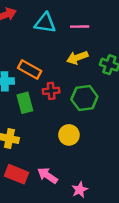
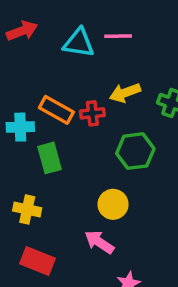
pink line: (80, 27) -> (118, 36), moved
red cross: (51, 91) -> (92, 113), moved
pink arrow: (48, 175) -> (99, 242), moved

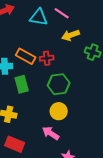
pink line: (118, 36) -> (62, 13), turned 35
yellow arrow: (125, 93) -> (71, 35), moved
green hexagon: (135, 151) -> (59, 84), moved

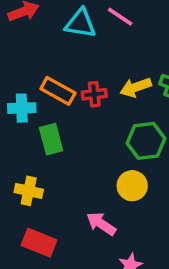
yellow arrow: (71, 35) -> (136, 87), moved
green hexagon: (59, 84) -> (146, 141), moved
yellow circle: (59, 111) -> (132, 186), moved

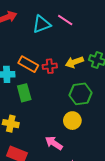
cyan triangle: (80, 24) -> (42, 24), turned -30

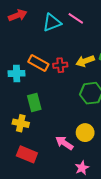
green rectangle: (24, 93) -> (34, 102), moved
yellow circle: (72, 121) -> (85, 133), moved

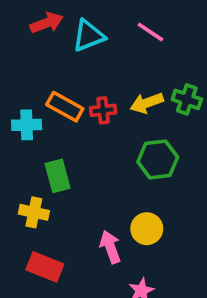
red arrow: (18, 15) -> (47, 23), moved
pink line: (76, 18) -> (150, 32), moved
pink arrow: (64, 143) -> (110, 247), turned 36

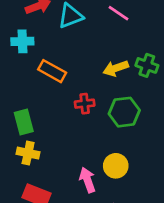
red cross: (103, 110) -> (85, 104), moved
cyan cross: (27, 125) -> (22, 41), moved
green rectangle: (58, 176) -> (24, 122), moved

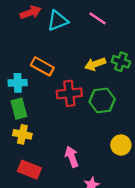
cyan cross: (22, 41) -> (18, 83), moved
red cross: (85, 104) -> (69, 93), size x1.5
yellow circle: (116, 166) -> (121, 145), moved

